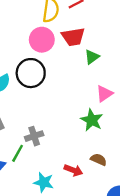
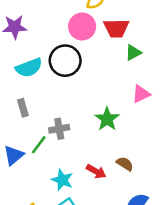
green star: (92, 120) -> (107, 119), moved

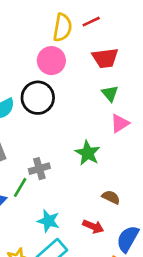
red trapezoid: (116, 28) -> (105, 58), moved
green triangle: (133, 53) -> (110, 93), moved, turned -36
red arrow: (96, 171) -> (93, 226), moved

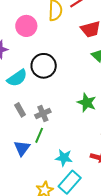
pink circle: (51, 61) -> (26, 26), moved
gray cross: (39, 169) -> (43, 113), moved

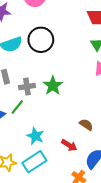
green star: (87, 103) -> (53, 86), moved

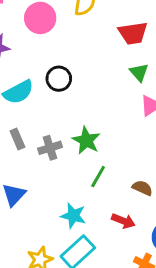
black circle: (41, 40) -> (59, 79), size x0.7
green line: (17, 107) -> (98, 177), moved

